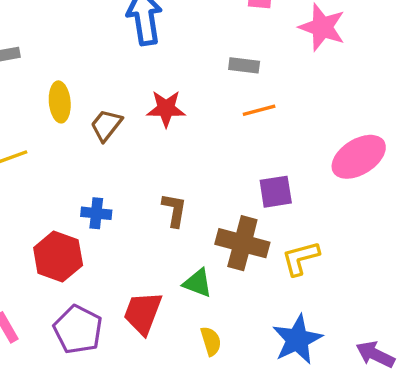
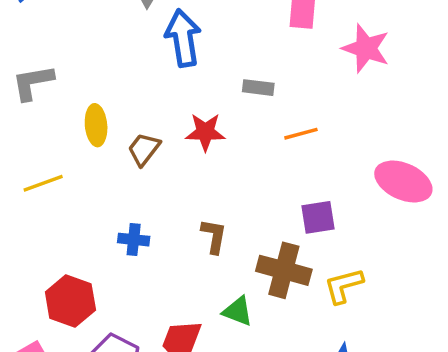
gray rectangle: (244, 65) -> (258, 88), moved
pink ellipse: (359, 157) -> (403, 181), turned 56
red hexagon: (58, 256) -> (70, 301), moved

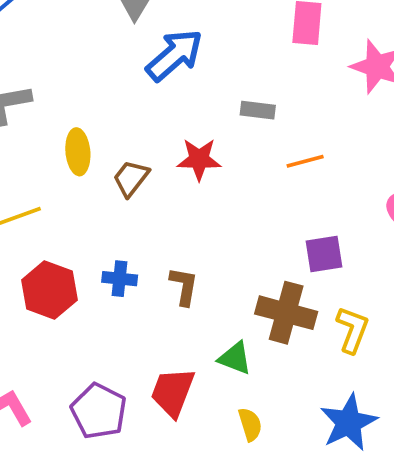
blue arrow: (183, 38) -> (174, 55), turned 58
brown L-shape: (214, 236) -> (184, 286), moved
yellow L-shape: (344, 286) -> (352, 330), turned 126
red hexagon: (70, 301) -> (49, 290), moved

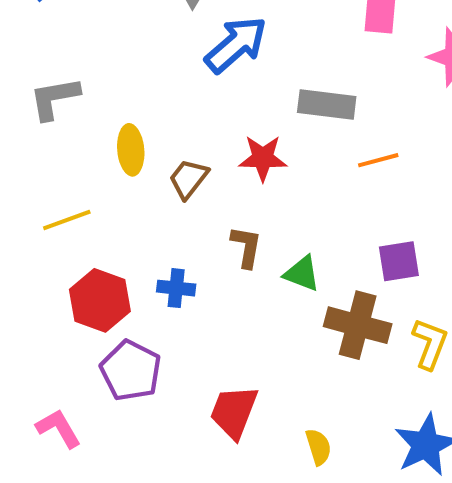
gray rectangle: (258, 110) -> (327, 104), size x1.5
brown L-shape: (184, 286) -> (246, 247), moved
green triangle: (235, 358) -> (302, 274), moved
purple pentagon: (99, 411) -> (131, 371), moved

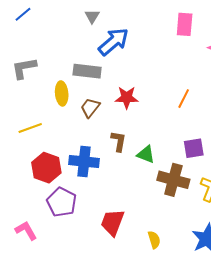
gray rectangle: (327, 104) -> (87, 71), moved
orange line: (378, 160) -> (184, 99), turned -48
blue cross: (176, 288) -> (84, 162), size x1.6

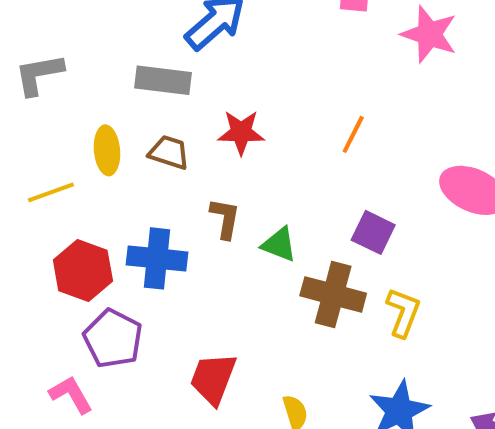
yellow ellipse: (62, 93) -> (107, 150), moved
brown trapezoid: (90, 108) -> (169, 152), turned 70
purple square: (194, 148) -> (373, 232), turned 35
pink L-shape: (26, 231) -> (71, 395), moved

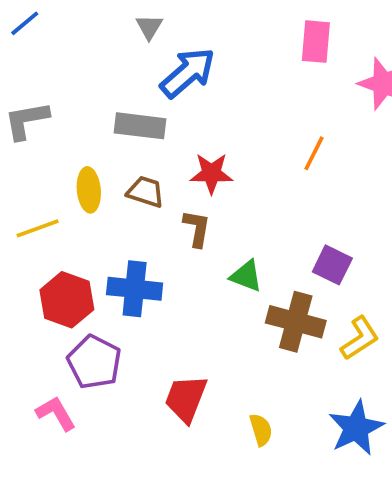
orange line: (353, 134) -> (314, 153), moved
brown L-shape: (225, 218) -> (197, 228), moved
yellow L-shape: (403, 313) -> (360, 338), turned 36

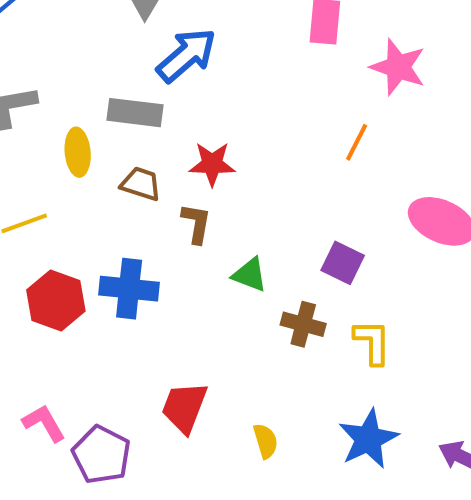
orange line: (314, 153) -> (357, 142), moved
yellow ellipse: (89, 190) -> (78, 152), moved
brown cross: (296, 322) -> (303, 324), size x0.7
yellow L-shape: (360, 338) -> (372, 342), turned -57
purple pentagon: (94, 362) -> (101, 455), moved

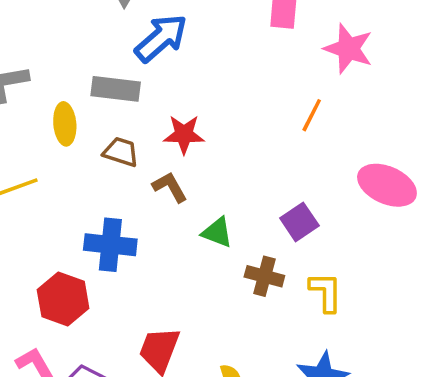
brown L-shape: (196, 223) -> (170, 187), turned -39
purple square: (343, 263) -> (299, 222), turned 30
red hexagon: (56, 300) -> (63, 299), moved

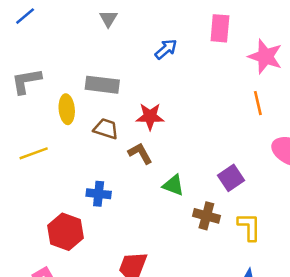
blue arrow: (161, 38) -> (166, 49), moved, size x0.6
orange line: (312, 115) -> (258, 103), moved, turned -40
blue cross: (110, 245) -> (99, 194), size x0.7

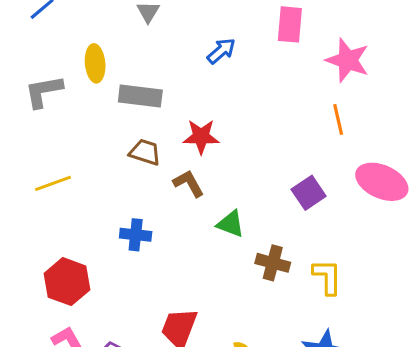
yellow ellipse: (67, 109) -> (95, 63), moved
purple square: (231, 178) -> (309, 193), moved
red hexagon: (65, 232) -> (67, 282), moved

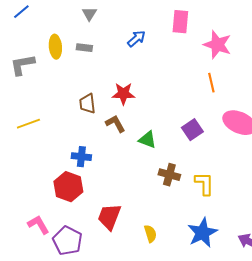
gray rectangle: (140, 96) -> (84, 48), moved, size x0.6
brown trapezoid: (145, 152) -> (87, 104), turned -115
green triangle: (231, 224) -> (147, 140), moved
red hexagon: (67, 282) -> (68, 187), moved

